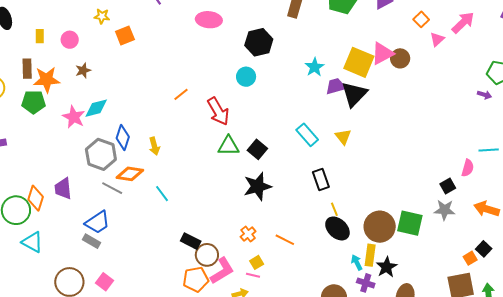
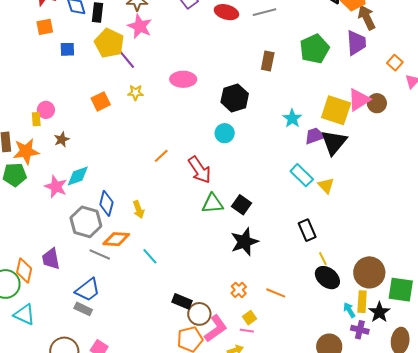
yellow star: (102, 16) -> (136, 93), moved
yellow rectangle: (40, 36) -> (36, 119), moved
cyan rectangle: (307, 135) -> (302, 175), moved
green square: (410, 223) -> (401, 290), moved

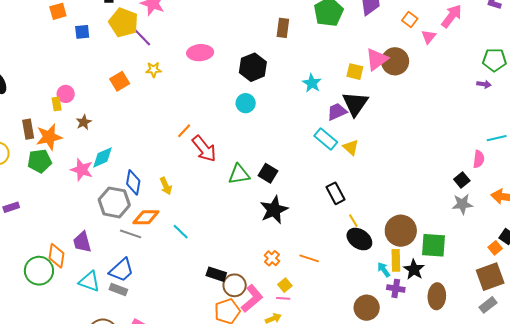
brown circle: (377, 103) -> (395, 61), size x1.4
yellow square: (336, 110) -> (355, 72), size x0.6
purple trapezoid: (315, 136) -> (337, 112), moved
red arrow: (200, 170) -> (204, 149), moved
cyan triangle: (24, 315) -> (89, 281), moved

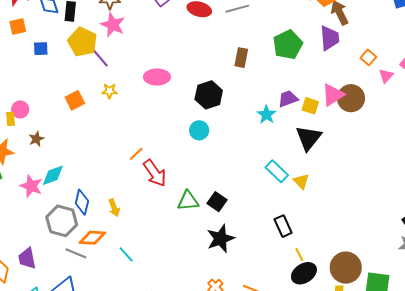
purple trapezoid: (337, 112) -> (288, 99), moved
black ellipse: (359, 239) -> (304, 273), turned -70

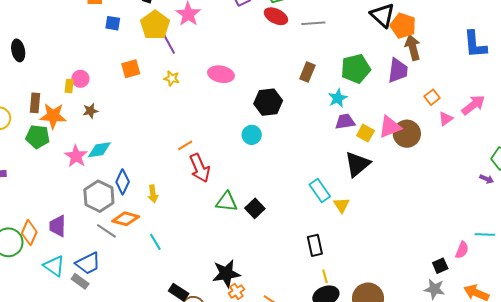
orange square: (75, 100) -> (131, 69), moved
cyan star: (267, 115) -> (338, 98), moved
black star: (220, 239) -> (226, 274), moved

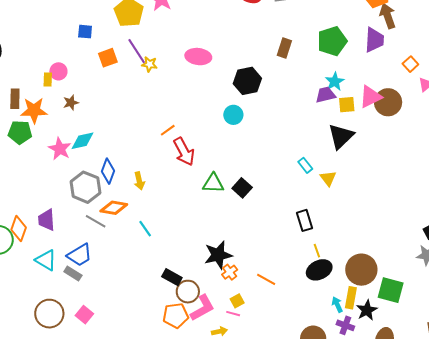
blue square: (113, 23) -> (85, 32), moved
purple line: (168, 41) -> (137, 51), moved
cyan star: (338, 98) -> (335, 82), moved
yellow square: (365, 133) -> (347, 105), turned -30
cyan rectangle: (320, 190) -> (305, 165), size x0.7

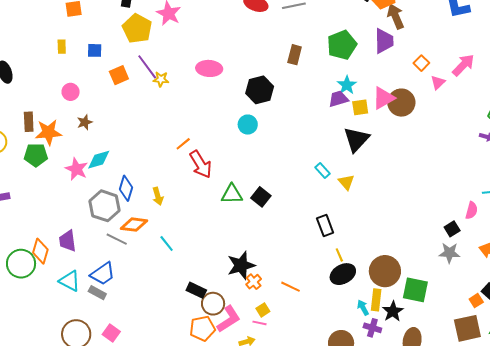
yellow rectangle: (48, 80) -> (62, 47), moved

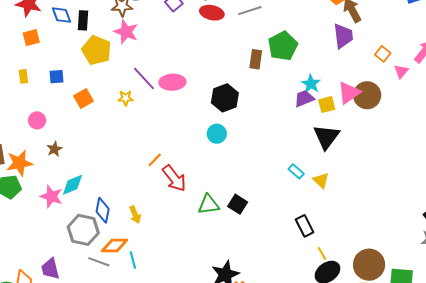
green pentagon: (342, 45) -> (283, 46), moved
purple line: (147, 67) -> (144, 78), moved
cyan line: (167, 243) -> (133, 260), moved, turned 30

